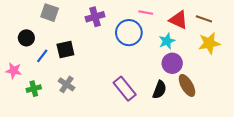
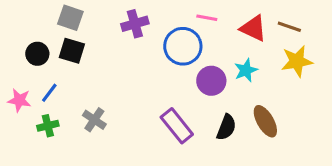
cyan star: (167, 41) -> (246, 70), moved
black square: (65, 50) -> (72, 51), moved, turned 30
blue line: (42, 56) -> (49, 93), moved
purple circle: (172, 63) -> (211, 81), moved

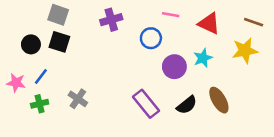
brown line: (289, 27) -> (254, 22), moved
blue circle: (183, 46) -> (151, 38), size x0.7
black semicircle: (226, 127) -> (187, 105), turned 30

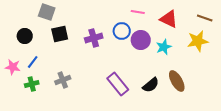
purple cross: (111, 20) -> (94, 38), moved
black square: (59, 42) -> (60, 34), moved, turned -30
purple circle: (174, 67) -> (141, 40), moved
gray cross: (78, 99) -> (63, 80), turned 35

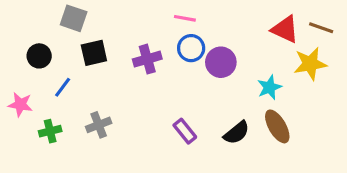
pink line: (138, 12) -> (185, 18), moved
red triangle: (169, 19) -> (285, 29), moved
cyan star: (164, 47) -> (269, 87), moved
blue line: (33, 62) -> (63, 87), moved
purple rectangle: (118, 84) -> (185, 131), size x0.7

